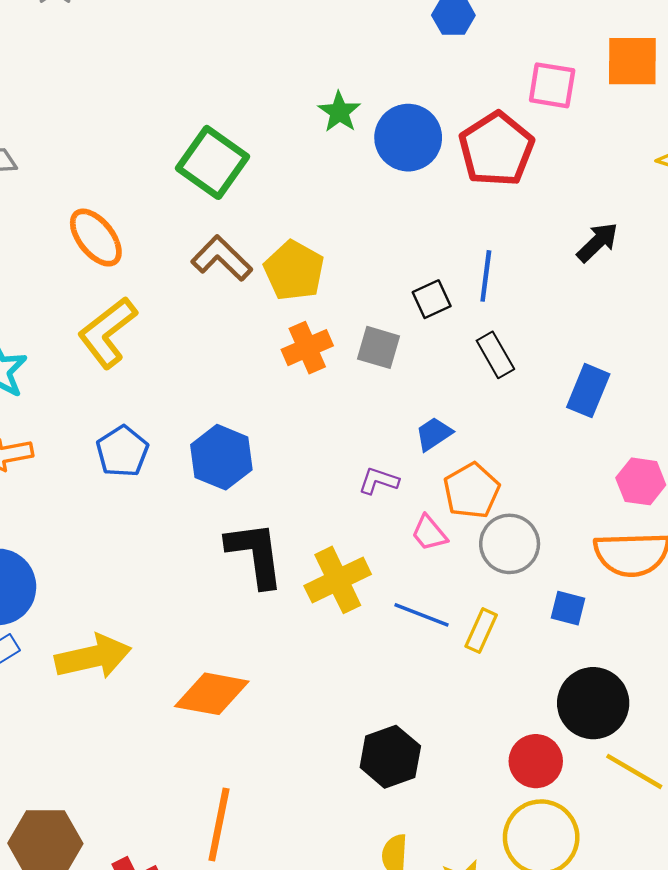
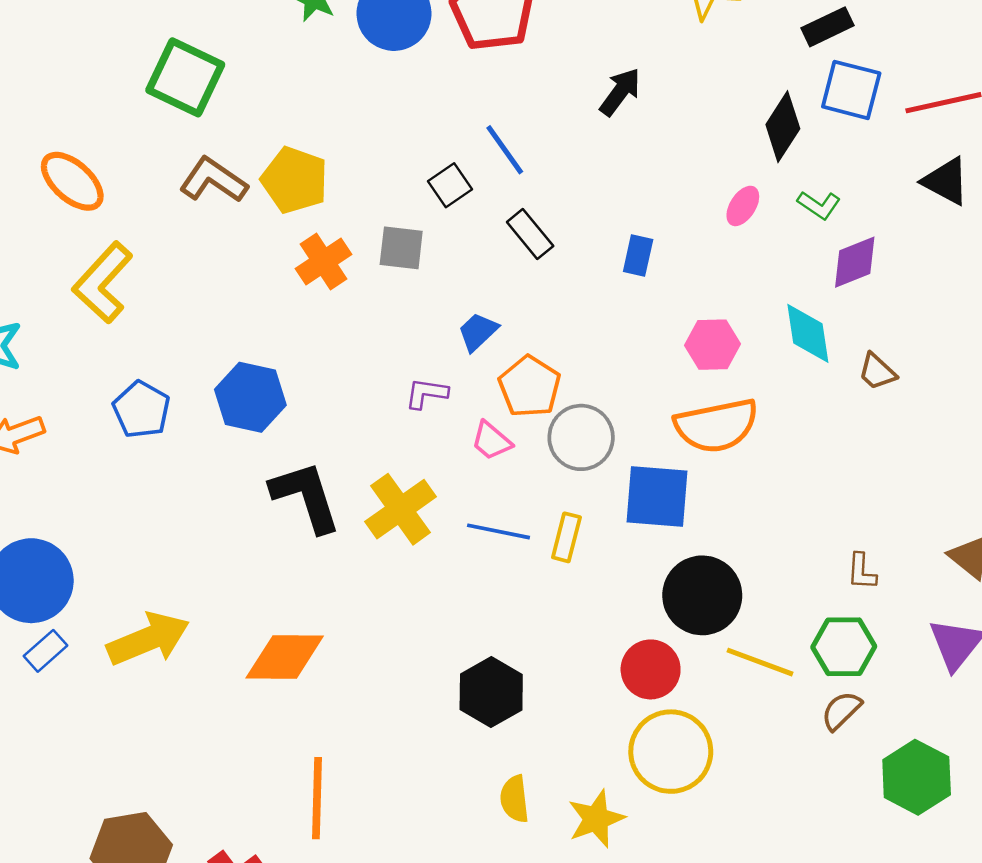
blue line: (486, 276) -> (505, 150), turned -33
blue rectangle: (588, 391) -> (638, 255), size x0.7
blue square: (568, 608) -> (657, 496), size x1.8

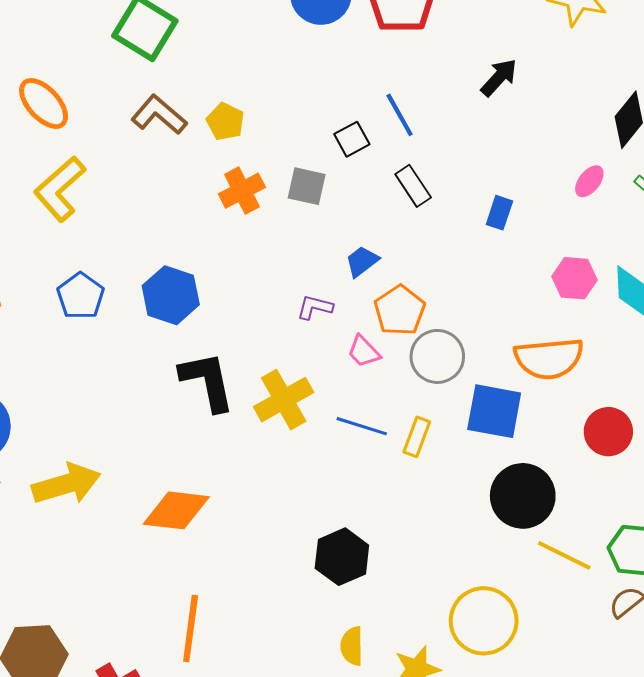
yellow pentagon: (295, 180) -> (225, 122), size x0.7
pink hexagon: (713, 345) -> (575, 278), moved
red circle: (651, 669) -> (608, 432), moved

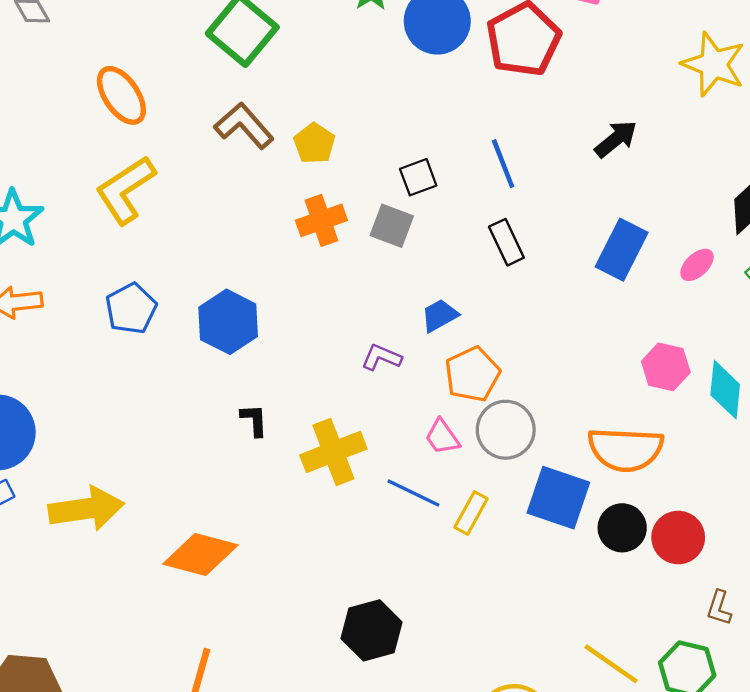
black square: (352, 139) -> (418, 177), moved
blue rectangle: (499, 213) -> (622, 250), moved, size x1.6
pink trapezoid: (364, 351) -> (442, 437), moved
black L-shape: (207, 381) -> (254, 420), size x0.5
black circle: (523, 496) -> (622, 528), moved, size x0.7

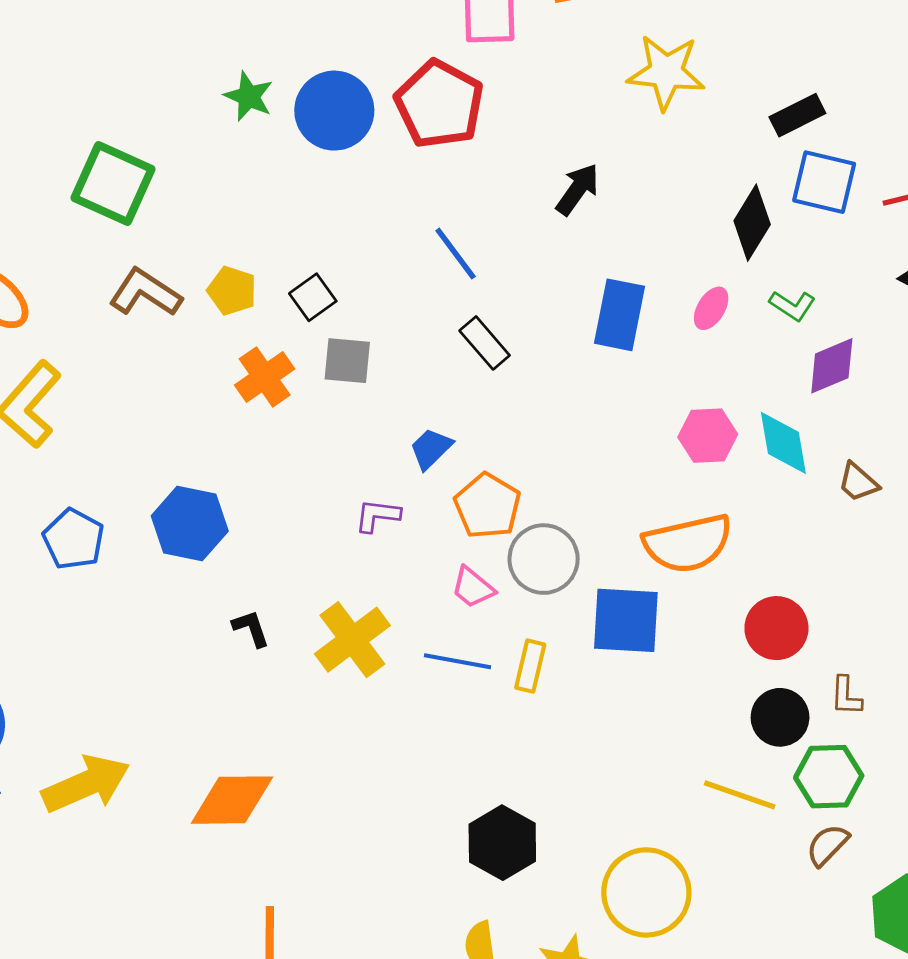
black square: (418, 177) -> (313, 297), moved
black circle: (622, 528) -> (780, 717), moved
black hexagon: (372, 630) -> (502, 843), moved

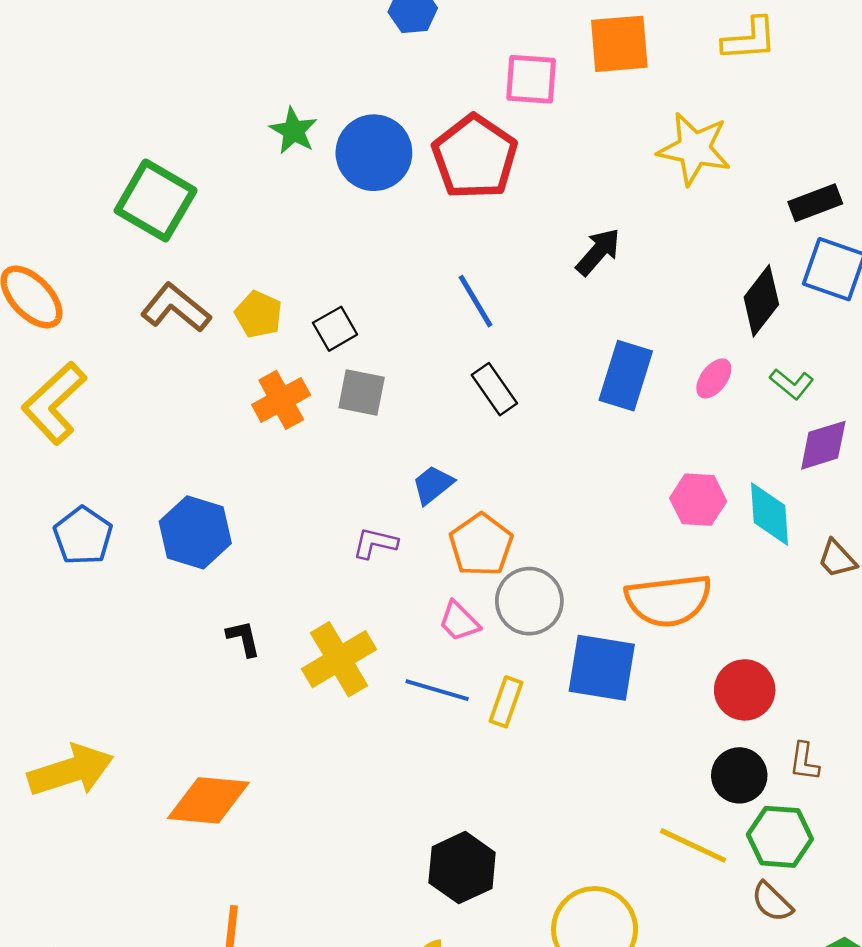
brown semicircle: (828, 845) -> (772, 902), turned -96

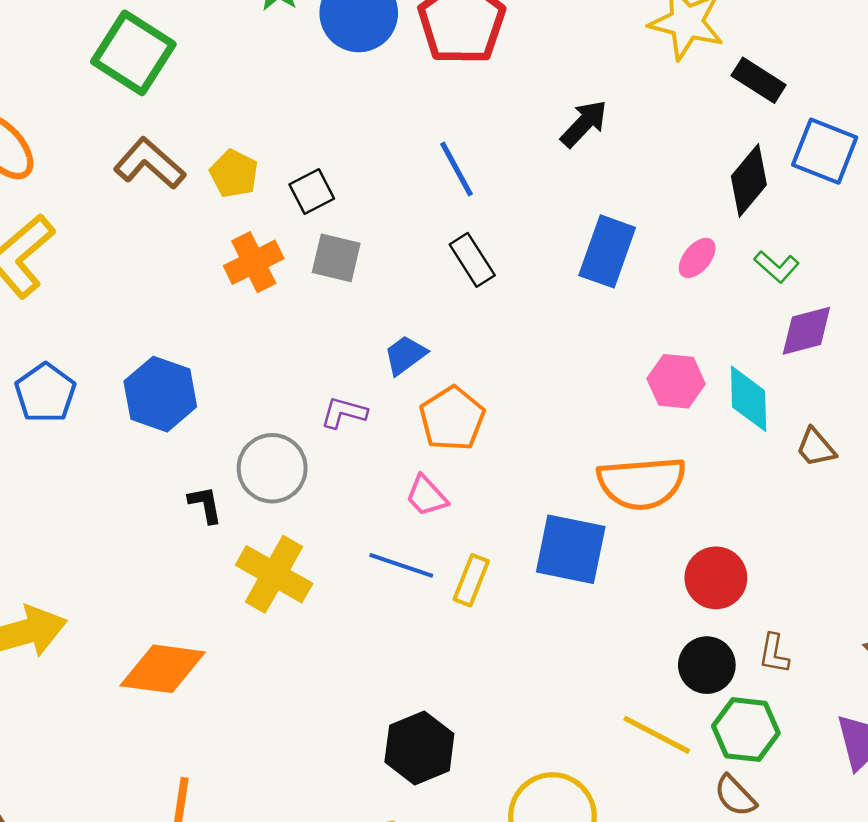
black rectangle: (815, 203) -> (759, 80), moved, turned 51
gray circle: (529, 601) -> (272, 468), moved
yellow cross: (339, 659) -> (274, 574), moved, turned -32

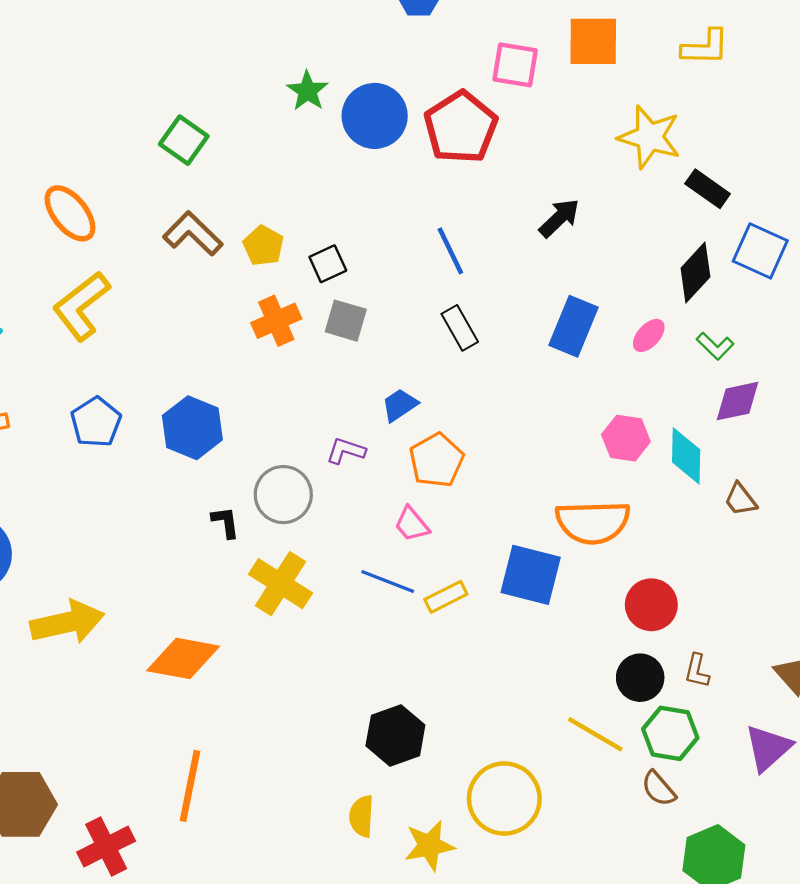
green square: (133, 53) -> (184, 140), size x0.7
yellow rectangle: (471, 580) -> (446, 597), turned 39

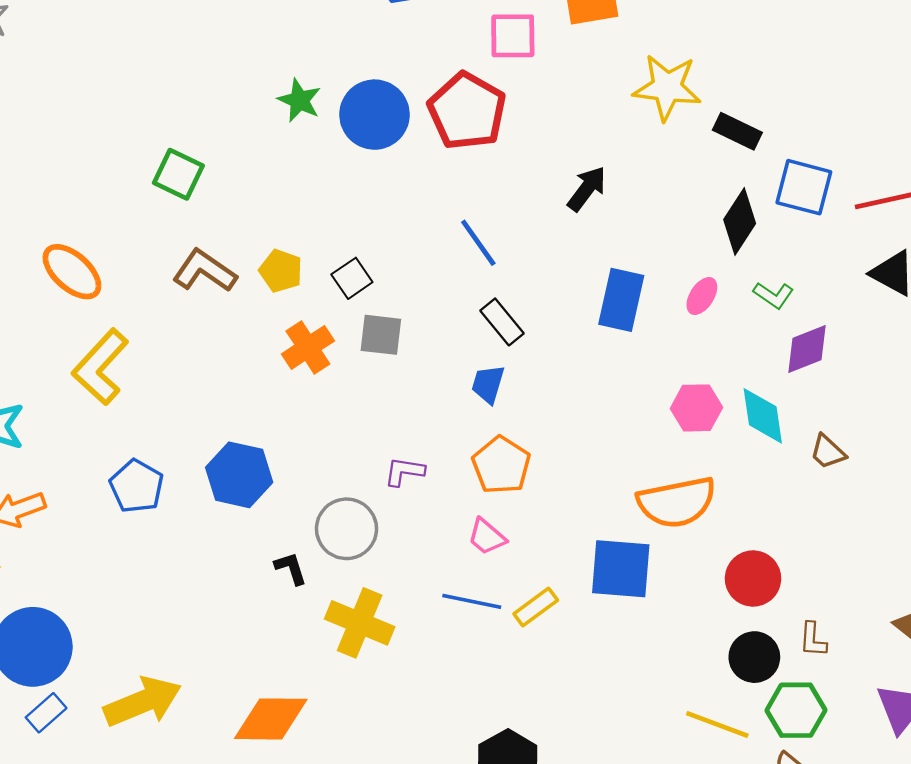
blue trapezoid: (400, 405) -> (488, 384), moved, turned -30

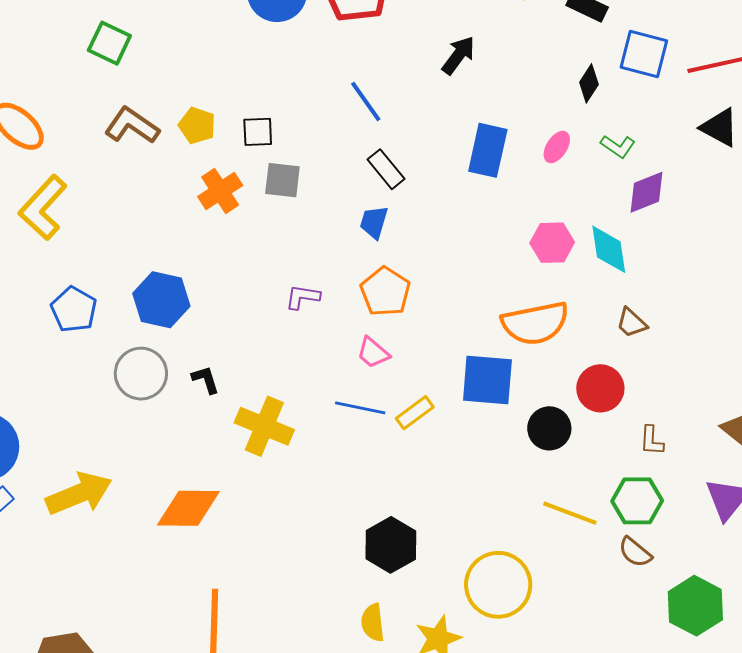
black diamond: (740, 221) -> (589, 83), size x0.7
black square: (352, 278) -> (258, 132), turned 32
brown trapezoid: (828, 452) -> (631, 323), moved
gray circle: (346, 529) -> (141, 374), moved
black circle: (754, 657) -> (549, 428), moved

